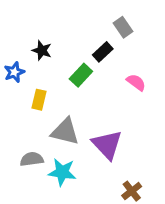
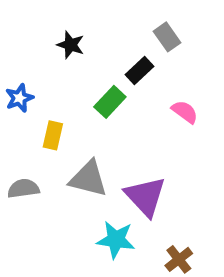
black star: (42, 50) -> (71, 45), moved
gray semicircle: (32, 159) -> (23, 189), moved
cyan star: (62, 172) -> (116, 240), moved

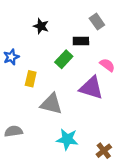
black rectangle: (139, 70) -> (81, 41), turned 42
gray semicircle: (23, 189) -> (14, 131), moved
purple triangle: (145, 196) -> (91, 88), moved, turned -30

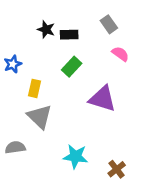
black rectangle: (81, 41) -> (69, 35), moved
pink semicircle: (107, 65) -> (120, 54), moved
gray triangle: (51, 104) -> (40, 117), moved, turned 30

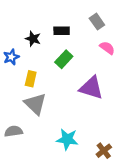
black star: (46, 29) -> (33, 39), moved

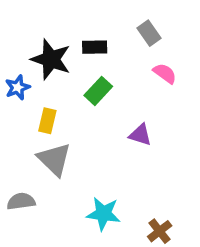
black star: (33, 39) -> (51, 59), size x1.6
purple triangle: (91, 88) -> (140, 135), size x0.6

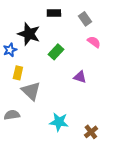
black rectangle: (95, 47) -> (54, 13), moved
yellow rectangle: (47, 121) -> (18, 73), moved

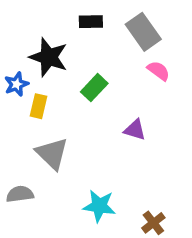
gray rectangle: (85, 19) -> (143, 32), size x1.5
yellow rectangle: (18, 73) -> (38, 106), moved

